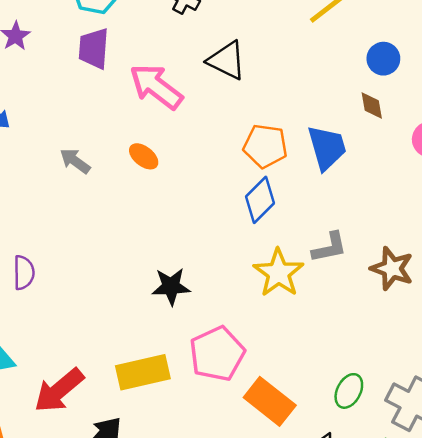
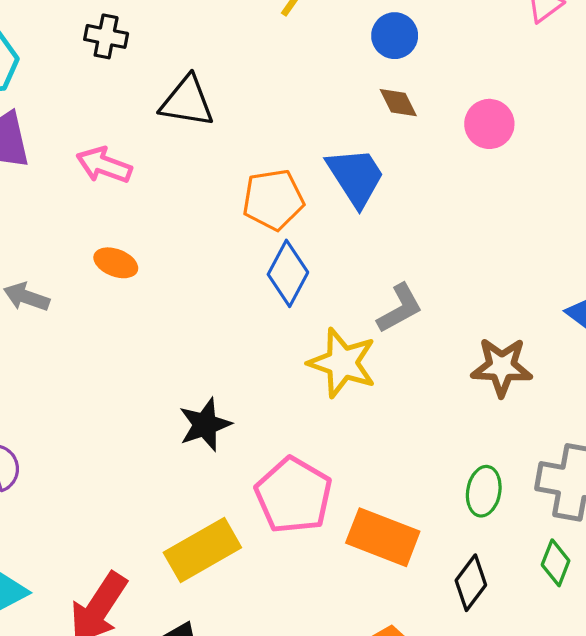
pink arrow: (156, 87) -> (104, 165), size x0.7
brown star: (392, 269) -> (502, 367), moved

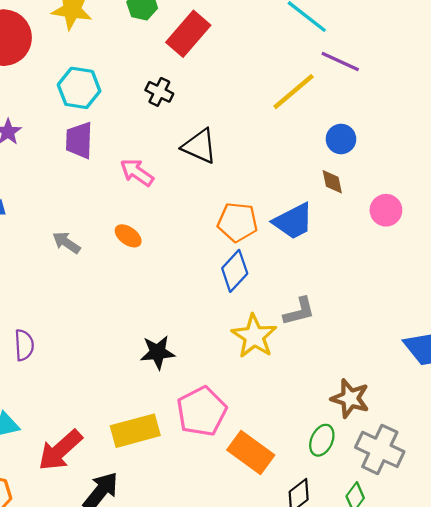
blue trapezoid: (356, 177) -> (293, 221), turned 81
brown star: (502, 367) -> (350, 398), moved

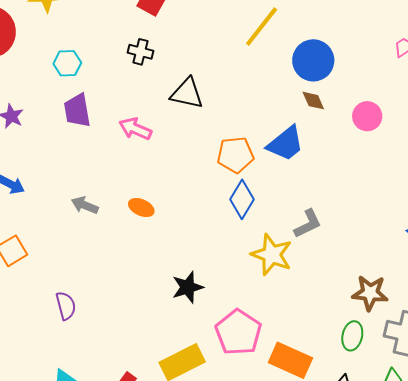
cyan hexagon: (79, 88) -> (67, 63), size x0.7
blue circle: (341, 139) -> (313, 60), size x1.5
orange ellipse: (128, 236) -> (141, 208), moved

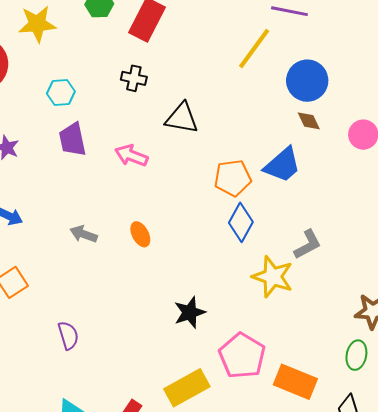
orange ellipse: (141, 208) -> (140, 234), turned 40

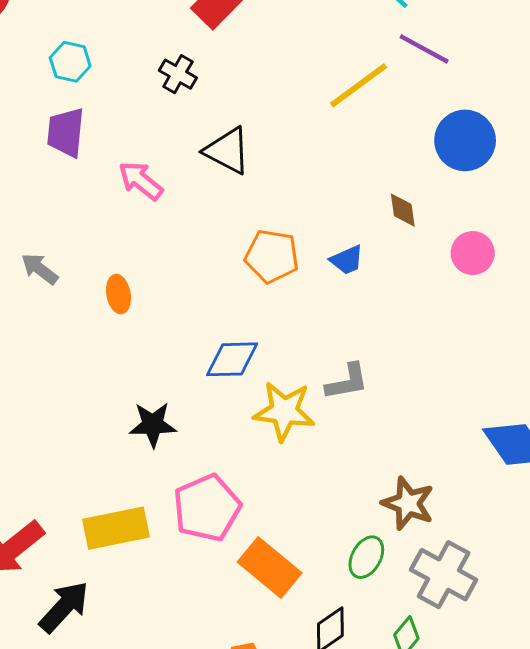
blue circle: (307, 81) -> (465, 140), moved
blue trapezoid: (282, 165) -> (347, 260), size x0.6
blue diamond: (241, 222) -> (232, 359), moved, turned 42
yellow star: (273, 277) -> (284, 411), turned -30

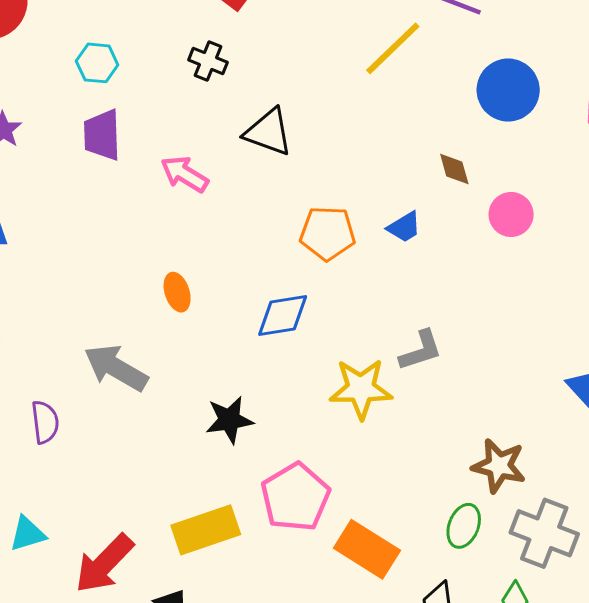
pink circle: (473, 253) -> (511, 214), moved
gray arrow: (40, 269) -> (116, 368), moved, size x1.6
blue diamond: (232, 359) -> (283, 315), moved

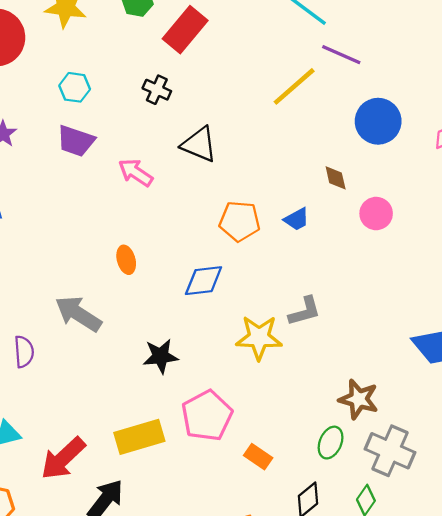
purple trapezoid: (102, 135) -> (76, 141), turned -72
orange rectangle: (367, 549) -> (258, 457), size x0.6

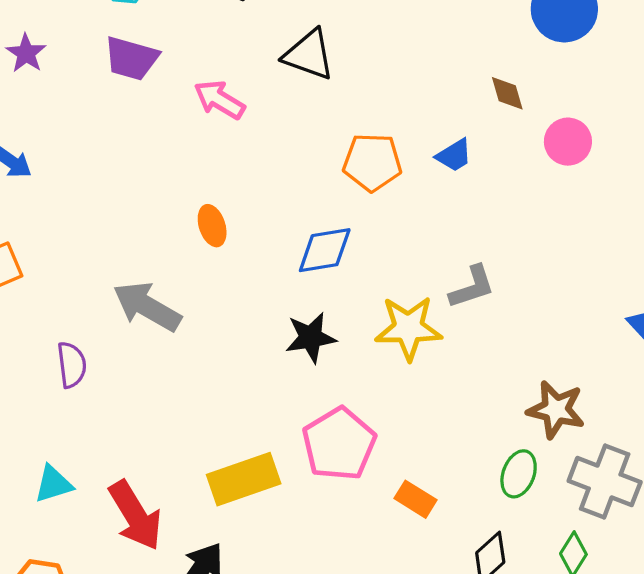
black star: (161, 356) -> (311, 338), moved
red arrow: (63, 458) -> (135, 515), turned -75

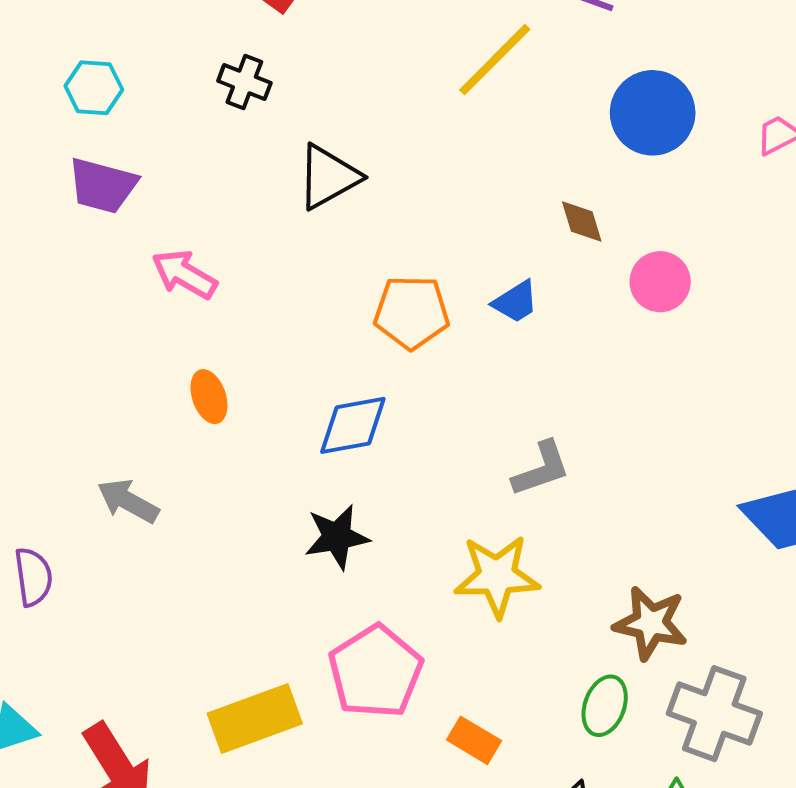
black triangle: (309, 55) -> (328, 177), turned -48
pink arrow: (219, 100) -> (184, 274), moved
gray arrow: (147, 307) -> (128, 501), size x0.7
yellow star: (408, 328) -> (497, 576), moved

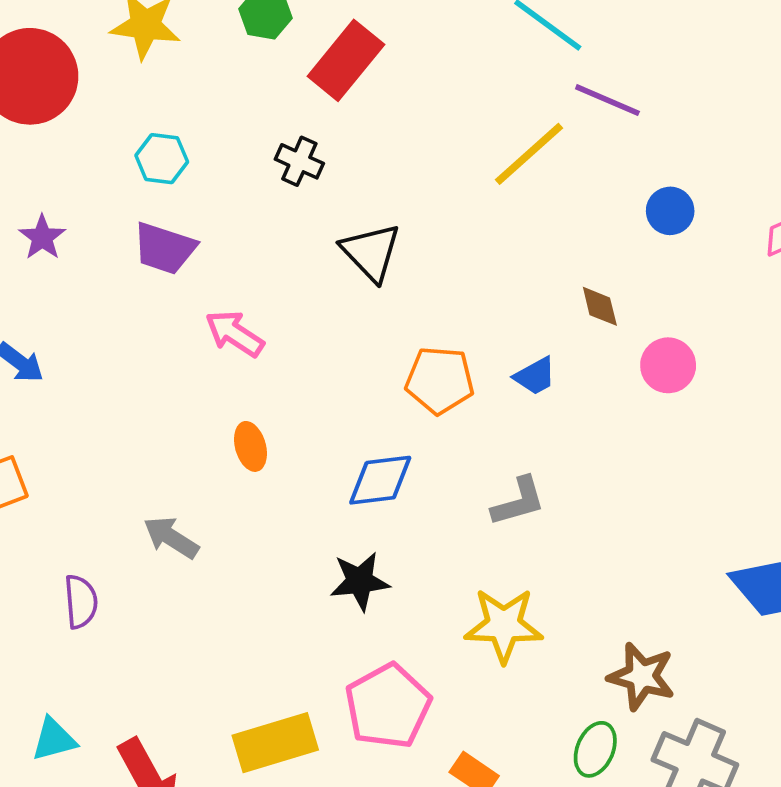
blue circle: (653, 113) -> (670, 211), size x0.6
black triangle: (328, 177) -> (371, 252), turned -48
gray L-shape: (541, 469) -> (518, 502), moved

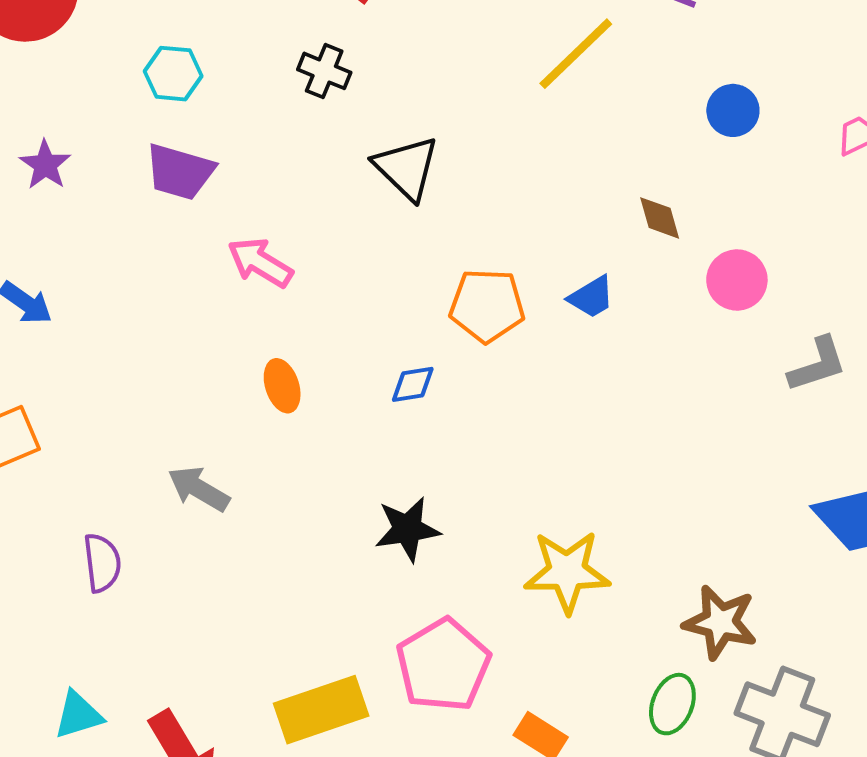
blue diamond: (380, 480) -> (413, 384), moved, size x0.6
gray L-shape: (518, 502) -> (818, 365), moved

